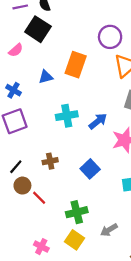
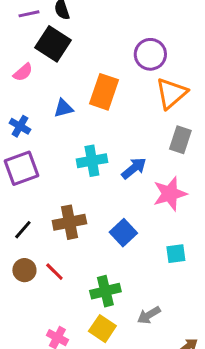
brown cross: (50, 161) -> (69, 222), size x1.5
brown circle: (22, 186) -> (24, 270), moved

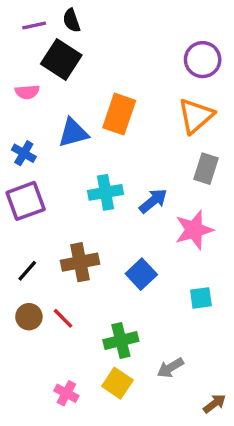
purple circle: (150, 54) -> (203, 60), moved
pink semicircle: (23, 72) -> (27, 92), turned 36
blue triangle: (63, 108) -> (73, 133), size x1.4

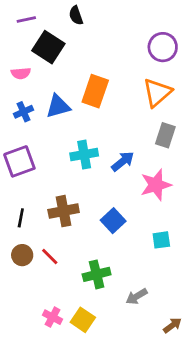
black semicircle: (72, 20) -> (76, 15), moved
blue cross: (24, 153) -> (24, 112), moved, turned 36
black line: (27, 271) -> (21, 218), turned -30
yellow square: (117, 383) -> (83, 320), moved

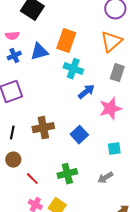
pink semicircle: (21, 73) -> (12, 36), moved
cyan cross: (84, 155) -> (73, 69), moved, turned 30
red line: (50, 256) -> (32, 179), moved
gray arrow: (137, 296) -> (105, 178), moved

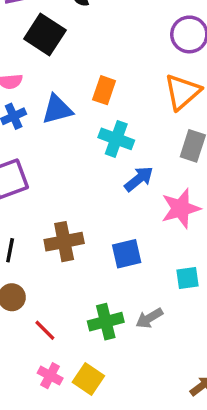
orange rectangle: (66, 41) -> (104, 90), size x0.7
blue square: (79, 135) -> (127, 254), turned 30
gray arrow: (105, 178) -> (149, 318), moved

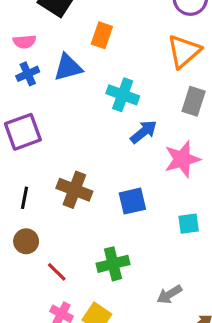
orange rectangle: (104, 90) -> (102, 35), moved
brown cross: (64, 242) -> (74, 190), turned 32
gray arrow: (149, 318) -> (169, 294), moved

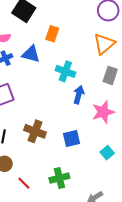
blue triangle: (68, 67) -> (31, 54), turned 30
blue arrow: (144, 132) -> (79, 95), turned -36
cyan square: (189, 224) -> (107, 153), turned -32

